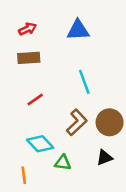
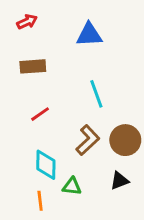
red arrow: (28, 29) -> (27, 22), moved
cyan diamond: (40, 144) -> (46, 165), turned 44
orange line: (24, 175) -> (40, 201), moved

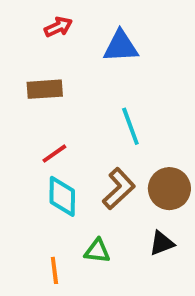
red arrow: (27, 22) -> (58, 27), moved
cyan diamond: (46, 165) -> (62, 196), moved

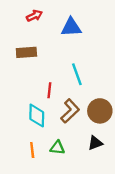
red line: (54, 154) -> (49, 90), moved, turned -49
orange line: (54, 270) -> (32, 150), moved

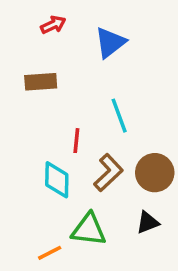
blue triangle: (71, 27) -> (110, 43), turned -35
green triangle: (57, 148) -> (89, 230), size x1.5
orange line: (32, 150) -> (50, 253), moved, turned 70

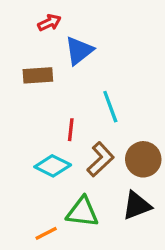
blue triangle: (110, 43) -> (79, 51), moved
cyan diamond: (57, 180) -> (53, 166), turned -64
black triangle: (148, 223) -> (137, 205), size x1.4

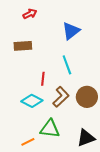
blue triangle: (79, 51) -> (71, 31), moved
black triangle: (137, 205) -> (86, 138), moved

